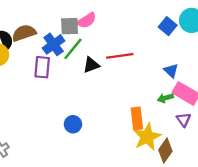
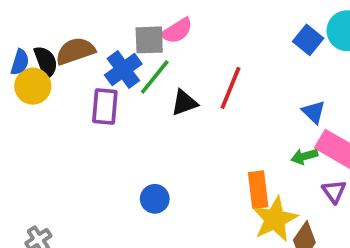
red line: (120, 56) -> (230, 88), turned -60

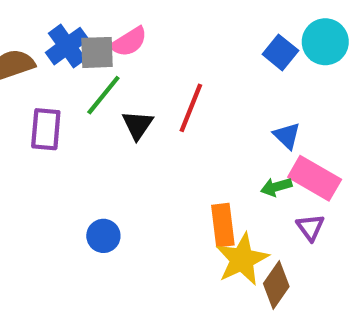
blue cross: (123, 69) -> (67, 46), moved
black triangle: (184, 103) -> (138, 125), turned -36

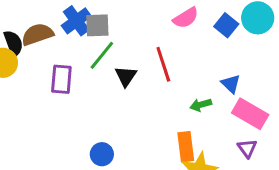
pink semicircle: (129, 42) -> (186, 18), moved
red line: (191, 108) -> (163, 64), turned -40
green arrow: (276, 187) -> (201, 105), moved

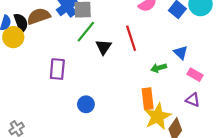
purple rectangle: (61, 79) -> (57, 69), moved
pink rectangle: (250, 114) -> (195, 75), size x0.6
purple triangle: (247, 148) -> (193, 100), turned -32

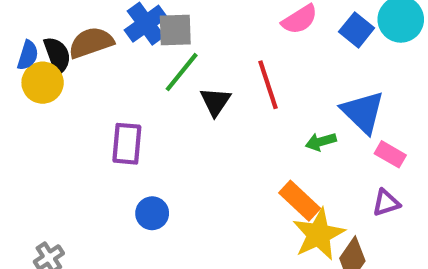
blue triangle: (181, 53) -> (363, 112), size x1.6
orange rectangle: (148, 99) -> (300, 201), turned -40
purple triangle: (193, 100) -> (386, 203), turned -40
blue circle: (86, 104) -> (152, 213), moved

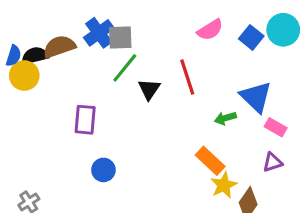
black semicircle: (57, 55) -> (35, 56), turned -84
yellow star: (319, 234) -> (224, 185), size x0.7

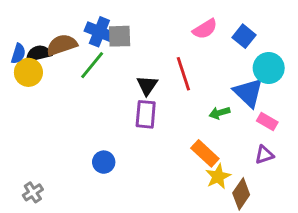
cyan circle: (283, 30) -> (269, 68), moved
blue cross: (99, 33) -> (99, 32), turned -32
green line: (125, 68) -> (92, 65), moved
purple rectangle: (85, 120) -> (146, 114), moved

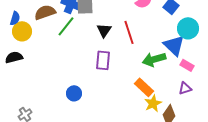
black semicircle: (39, 54) -> (14, 57), moved
black triangle: (147, 85) -> (104, 30), moved
green arrow: (219, 113) -> (154, 59), size x1.6

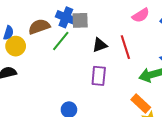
black triangle: (104, 30) -> (100, 45), turned 35

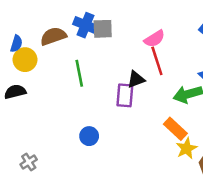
pink semicircle: (141, 15) -> (154, 39), moved
green line: (61, 41) -> (79, 73), moved, turned -50
black triangle: (100, 45) -> (136, 79), moved

